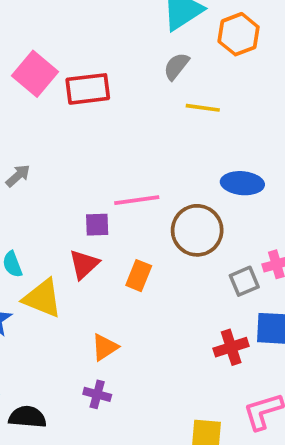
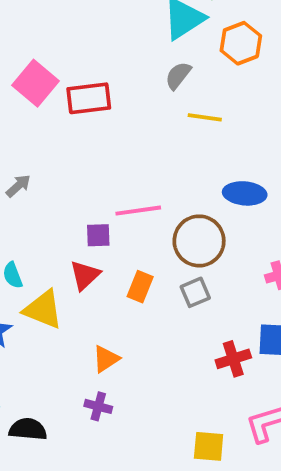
gray square: (244, 281) -> (195, 292), moved

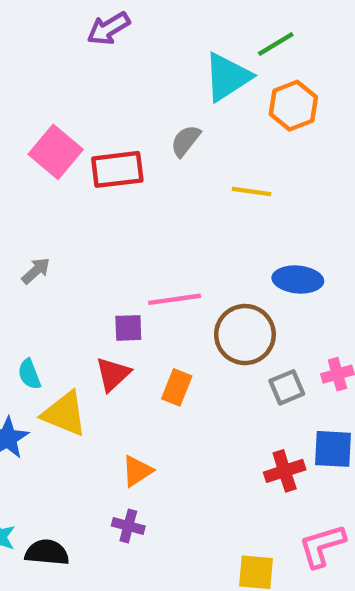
gray semicircle: (178, 76) -> (186, 141), moved
gray square: (195, 292) -> (287, 387), moved

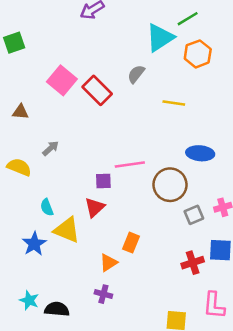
red rectangle: (117, 169) -> (97, 90), turned 52
orange rectangle: (177, 387) -> (131, 243), moved
pink L-shape: (322, 546) -> (214, 305), turned -68

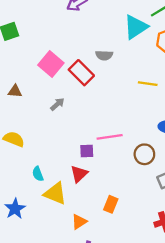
gray semicircle: (136, 74) -> (104, 55), moved, turned -126
gray arrow: (51, 148) -> (57, 104), moved
brown circle: (170, 185) -> (144, 154), size x0.7
blue star: (34, 244) -> (15, 209), moved
orange triangle: (108, 263) -> (79, 222), moved

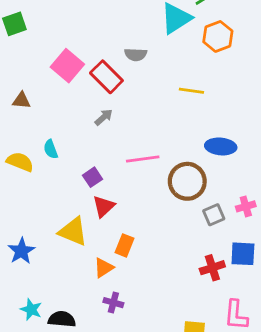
gray arrow: (57, 104) -> (104, 117), moved
purple square: (87, 151) -> (92, 177), moved, turned -32
brown circle: (144, 154) -> (187, 181), size x1.4
cyan semicircle: (38, 174) -> (51, 149), moved
orange rectangle: (111, 204) -> (125, 245), moved

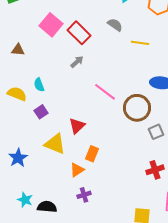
gray semicircle: (136, 55) -> (115, 25), moved, turned -147
pink line: (143, 159) -> (105, 92), turned 45
purple square: (92, 177) -> (41, 112), moved
purple cross: (113, 303) -> (84, 195), turned -32

